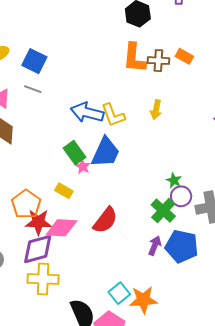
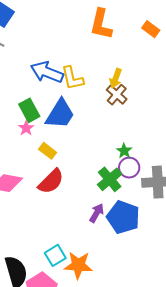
brown cross: (158, 61) -> (117, 95), moved, turned 30
pink star: (83, 167) -> (26, 128), moved
yellow rectangle: (64, 191) -> (48, 151), moved

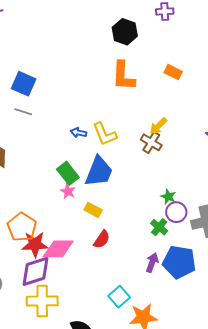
blue arrow: (47, 72) -> (79, 133), size x0.5
yellow arrow: (116, 78) -> (158, 126), moved, turned 36
green cross: (110, 179) -> (159, 227), size x0.7
red semicircle: (51, 181) -> (102, 239), size x0.7
cyan square: (55, 255) -> (119, 297), moved

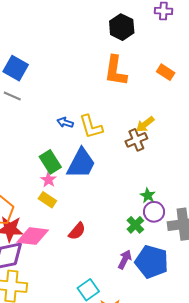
brown cross: (151, 142) -> (136, 140), turned 30
yellow rectangle: (93, 210) -> (47, 200), moved

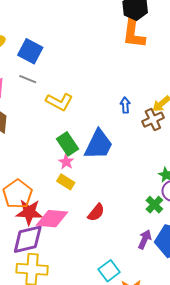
orange L-shape: (116, 71) -> (134, 33), moved
blue arrow: (65, 122) -> (125, 105), moved, turned 70
yellow L-shape: (91, 127) -> (59, 102), moved, turned -44

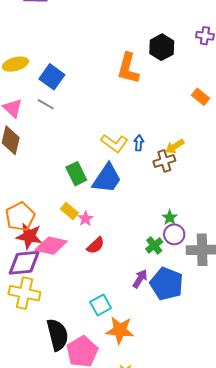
orange L-shape: (134, 33) -> (128, 68), moved
yellow L-shape: (59, 102) -> (114, 143), moved
pink star: (66, 162) -> (86, 219), moved

